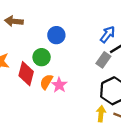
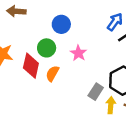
gray rectangle: (103, 60) -> (96, 92), moved
pink star: (59, 85) -> (78, 53), moved

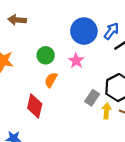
blue circle: (61, 24) -> (84, 31), moved, size x1.5
red diamond: (31, 66) -> (35, 106), moved

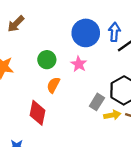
brown arrow: (17, 20) -> (16, 24), turned -48
blue arrow: (111, 31) -> (114, 32), turned -30
yellow arrow: (106, 111) -> (112, 115), turned 77

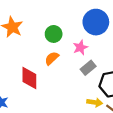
gray rectangle: (97, 102) -> (88, 68), moved
red diamond: (37, 113) -> (29, 78), turned -30

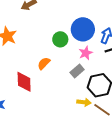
green circle: (54, 34) -> (60, 39), moved
pink star: (80, 47) -> (86, 53), moved

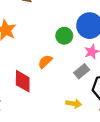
yellow arrow: (84, 102) -> (74, 104), moved

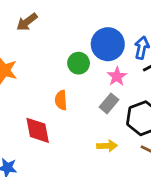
orange semicircle: (45, 62) -> (61, 100), turned -40

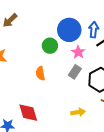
red diamond: (38, 130) -> (28, 113), moved
yellow arrow: (107, 146) -> (78, 112), moved

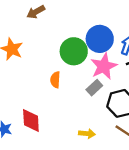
green circle: (50, 46) -> (74, 51), size x1.5
pink star: (78, 52) -> (104, 66), size x1.6

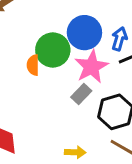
orange semicircle: (55, 80) -> (33, 65), moved

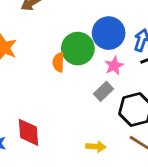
pink star: (91, 67) -> (114, 66), size x0.6

